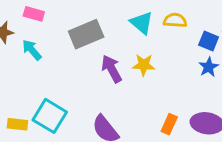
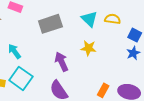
cyan arrow: (32, 50) -> (14, 51), moved
purple arrow: (112, 69) -> (62, 62), moved

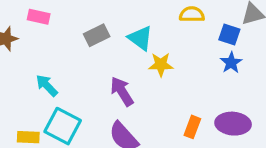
cyan triangle: (89, 19) -> (140, 38), moved
gray rectangle: (50, 24) -> (97, 35), size x0.7

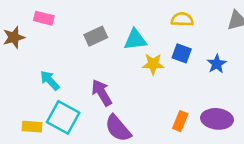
blue square: (229, 35) -> (182, 53), moved
cyan triangle: (140, 38) -> (135, 40), turned -45
purple arrow: (122, 91) -> (102, 93), moved

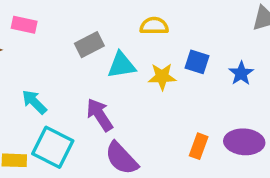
yellow semicircle: (182, 19) -> (154, 26), moved
cyan triangle: (135, 40) -> (121, 65), moved

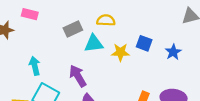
yellow semicircle: (154, 26) -> (106, 20), moved
cyan arrow: (34, 102) -> (35, 66), turned 30

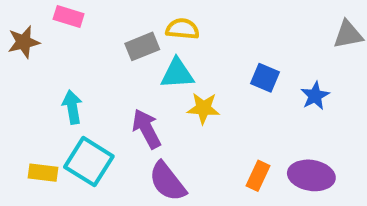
yellow semicircle: (106, 20) -> (182, 29), moved
yellow star: (120, 52) -> (203, 108), moved

